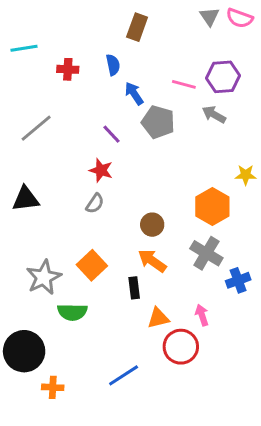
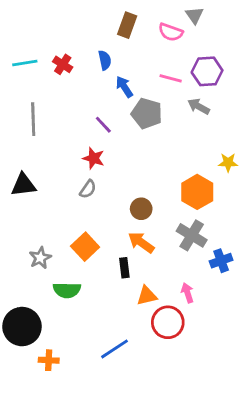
pink semicircle: (240, 18) -> (171, 32), moved
cyan line: (24, 48) -> (25, 63), moved
red cross: (68, 69) -> (63, 64), turned 30
gray line: (36, 128) -> (33, 119), turned -52
gray star: (44, 277) -> (40, 258), size x0.7

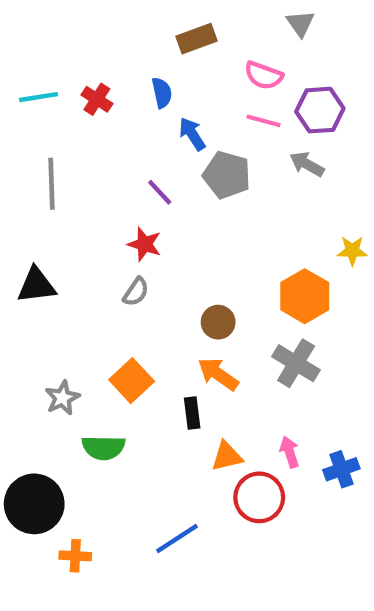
brown rectangle: (127, 25) -> (196, 39), turned 50
pink semicircle: (171, 32) -> (264, 75), moved
blue cross: (221, 261) -> (341, 469), moved

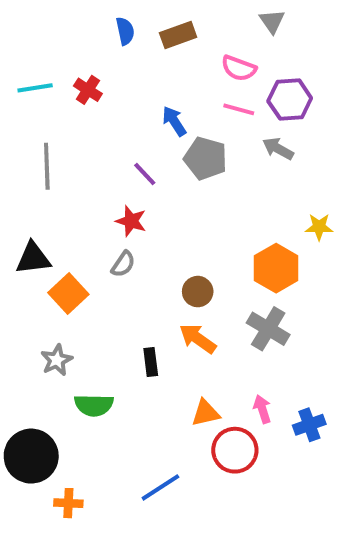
blue semicircle: (162, 93) -> (125, 31), moved
orange square: (132, 381) -> (68, 294), moved
black rectangle: (192, 413) -> (151, 362), moved

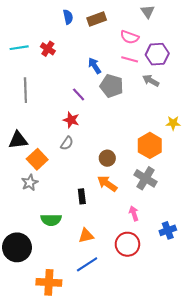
gray star: (57, 360) -> (30, 183), moved
pink arrow: (262, 409) -> (134, 213), moved
orange triangle: (205, 413) -> (86, 236), moved
orange cross: (68, 503) -> (49, 282), moved, size x1.6

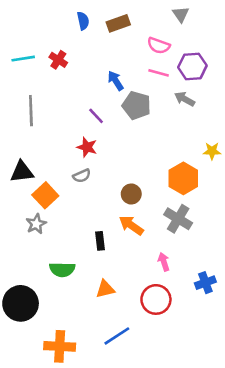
gray semicircle: (67, 143) -> (82, 176), turned 32
blue line: (87, 264) -> (117, 336), moved

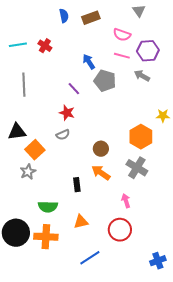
blue cross: (205, 283) -> (158, 261), moved
orange cross: (60, 346) -> (46, 237), moved

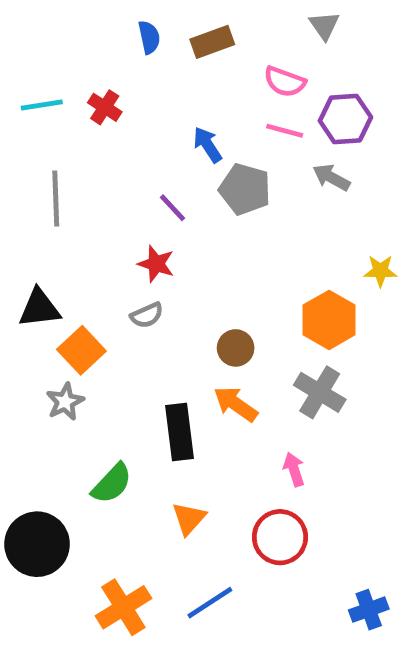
black rectangle: (77, 185) -> (180, 432), size x1.6
green semicircle: (48, 207) -> (112, 483), turned -48
orange triangle: (81, 222) -> (189, 518), turned -35
orange cross: (46, 237) -> (123, 607), moved, turned -35

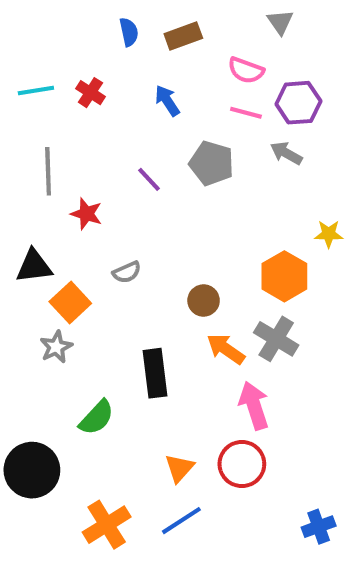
blue arrow: (208, 145) -> (167, 101), moved
red star: (156, 264) -> (86, 214), moved
orange arrow: (236, 404) -> (226, 349), moved
pink arrow: (294, 469) -> (254, 405), size x1.6
orange triangle: (189, 518) -> (179, 468), moved

